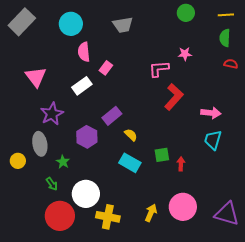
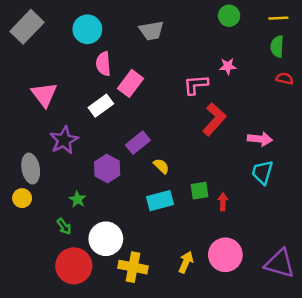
pink rectangle: (106, 68) -> (130, 83), size x1.5
gray ellipse: (40, 144) -> (31, 169), moved
cyan rectangle: (130, 163) -> (160, 201), turned -45

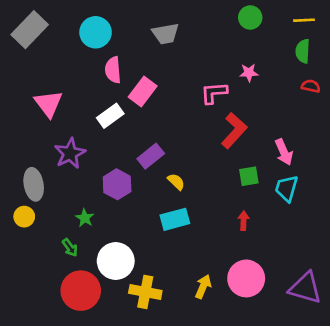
pink arrow: (260, 139) -> (284, 152), turned 60
green square: (199, 191) -> (249, 176), moved

